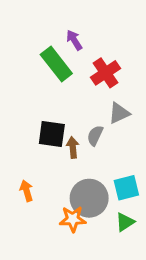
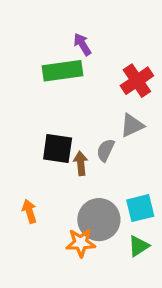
green rectangle: (56, 64) -> (63, 71), turned -60
red cross: (106, 73) -> (137, 81), moved

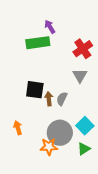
gray triangle: (132, 125) -> (80, 76), turned -35
gray semicircle: (106, 150) -> (62, 99), moved
cyan square: (140, 208) -> (85, 126), turned -30

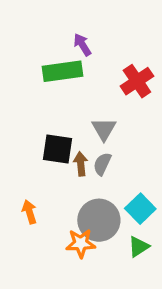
gray triangle: (80, 76) -> (104, 129), moved

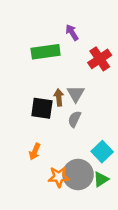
purple arrow: (82, 45) -> (72, 32), moved
brown arrow: (81, 164) -> (59, 97), moved
orange arrow: (29, 212) -> (35, 152), moved, turned -140
gray circle: (99, 220) -> (78, 174), moved

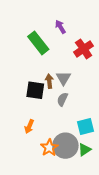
green rectangle: (46, 52) -> (38, 43), turned 60
cyan square: (102, 152) -> (86, 126), turned 30
orange star: (59, 177) -> (49, 148), turned -30

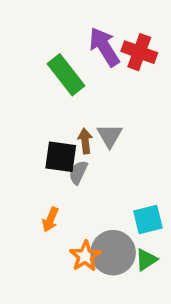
purple arrow: (60, 27) -> (104, 47), size x1.6
red cross: (84, 49) -> (139, 52), moved, turned -36
gray semicircle: (62, 99) -> (78, 172), moved

